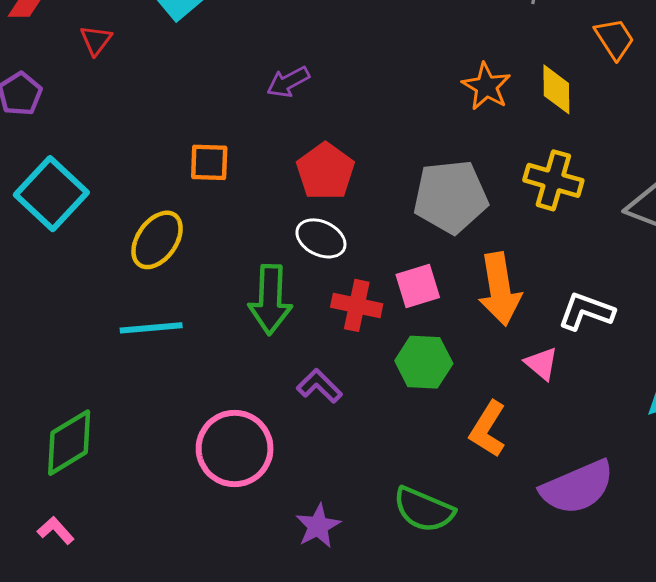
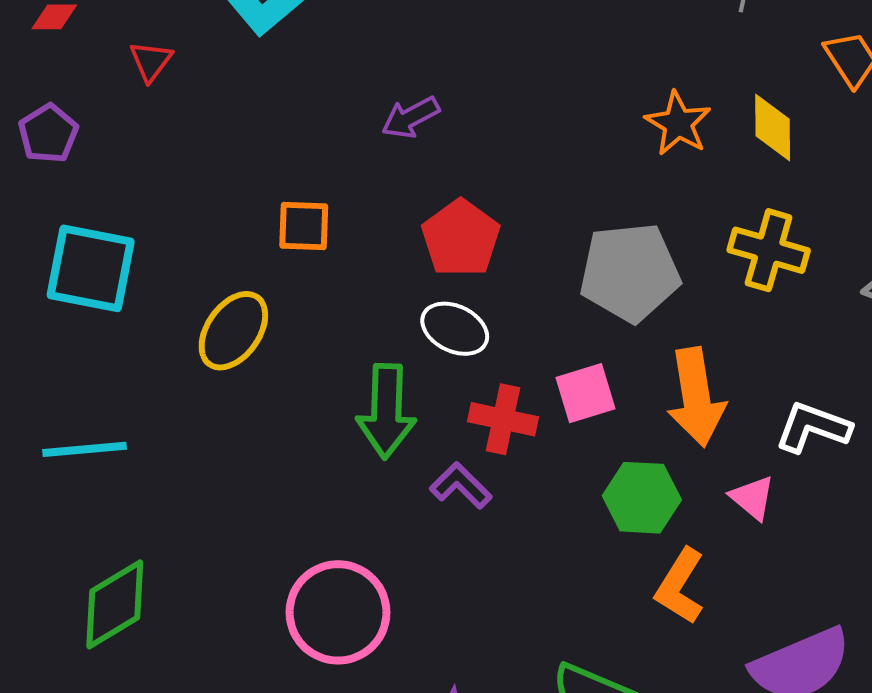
cyan square: (51, 194) -> (91, 268), turned -32
cyan line: (151, 328) -> (85, 449), moved
green hexagon: (424, 362) -> (642, 498), moved
purple L-shape: (319, 386) -> (461, 486), moved

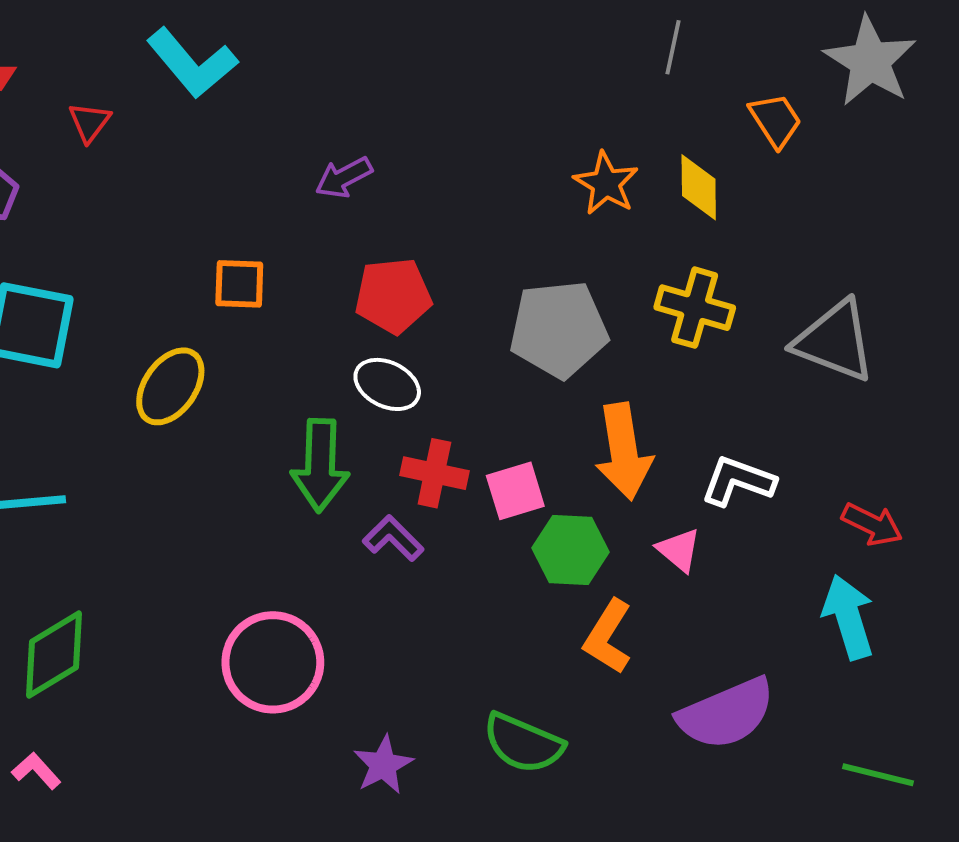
red pentagon: (461, 238) -> (393, 296), turned 30
pink square: (585, 393) -> (515, 491), moved

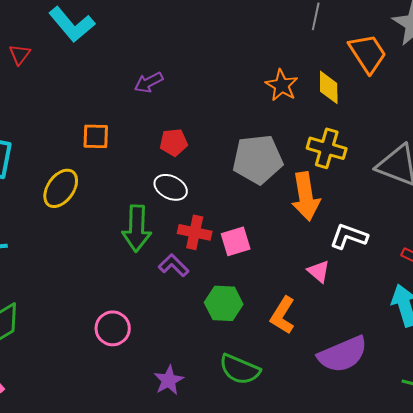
orange trapezoid: (776, 120) -> (368, 53), size x1.4
red pentagon: (393, 296) -> (174, 142), size x0.7
orange arrow: (624, 451) -> (306, 196), moved
green hexagon: (570, 550) -> (224, 303), moved
pink circle: (273, 662) -> (113, 328), size x0.7

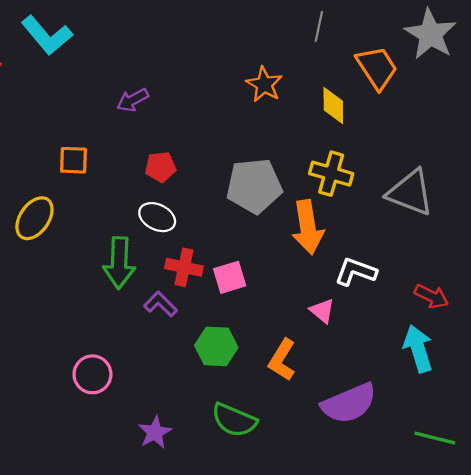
orange star: (282, 85) -> (264, 84), moved

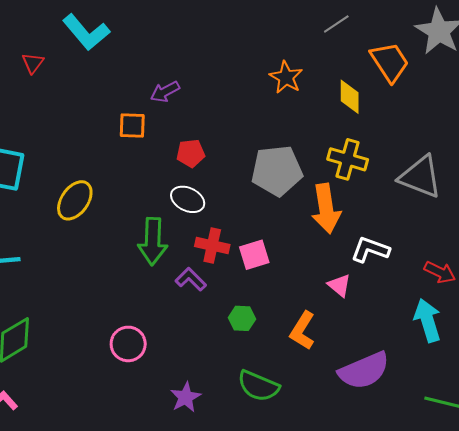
gray line: (319, 26) -> (336, 24), turned 44
orange square: (74, 160) -> (132, 126), moved
green hexagon: (216, 346) -> (242, 318), size x0.7

